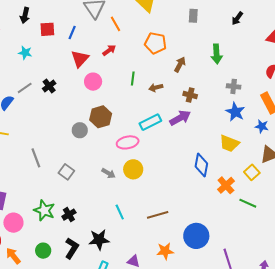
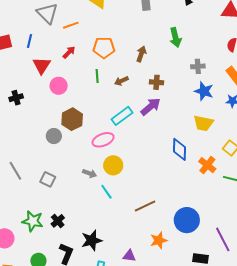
orange line: (116, 24) -> (71, 25), turned -70
orange pentagon: (155, 43) -> (104, 48), moved
black cross: (49, 86) -> (16, 98), turned 32
cyan line: (120, 212) -> (106, 192), moved

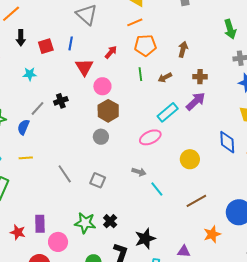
orange line: (71, 25) -> (135, 22), moved
green arrow: (175, 37) -> (230, 29), moved
brown hexagon: (72, 119) -> (108, 111), moved
yellow circle: (113, 165) -> (190, 159), moved

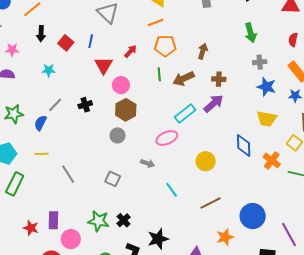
red square: (46, 46) -> (66, 43), turned -35
brown arrow: (165, 77) -> (184, 79), size x1.5
black cross: (61, 101) -> (85, 105), moved
gray arrow: (139, 172) -> (148, 163), moved
gray line: (65, 174) -> (68, 174), moved

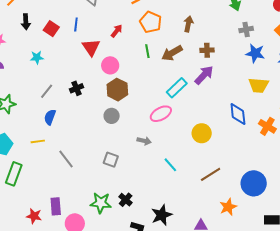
orange pentagon: (165, 46) -> (151, 22), turned 30
blue semicircle: (40, 123) -> (50, 117), moved

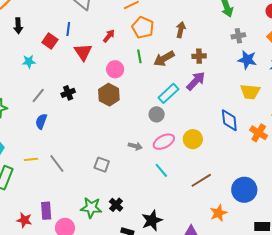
red square: (51, 29) -> (50, 41), moved
pink circle: (110, 65) -> (115, 69), moved
pink ellipse: (161, 114) -> (164, 142), moved
gray circle: (112, 116) -> (157, 114), moved
yellow line: (38, 141) -> (31, 159), moved

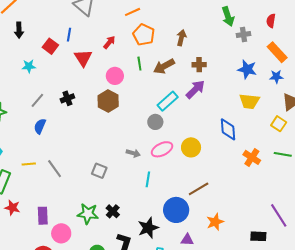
gray cross: (238, 36) -> (244, 35), moved
orange cross: (259, 133) -> (252, 157), moved
cyan line: (161, 170) -> (148, 179), moved, turned 49
blue circle: (244, 190) -> (176, 210), moved
red star: (24, 220) -> (12, 208), moved

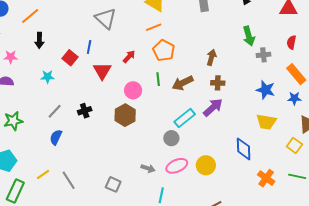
brown arrow: (181, 38) -> (211, 57), moved
yellow line: (29, 164) -> (43, 175), turned -32

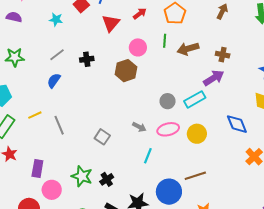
brown arrow: (211, 57) -> (222, 11), moved
cyan rectangle: (185, 118) -> (195, 99), moved
blue diamond: (244, 149) -> (237, 124), turned -30

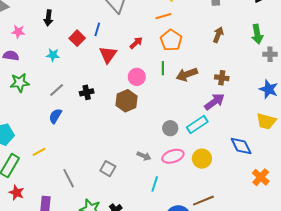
green star: (15, 57) -> (20, 83), moved
gray line: (59, 125) -> (69, 178), moved

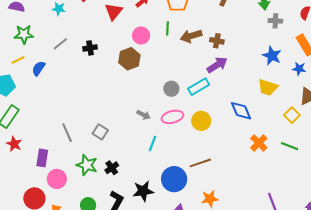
brown cross: (222, 78) -> (217, 41), moved
blue semicircle: (55, 116) -> (38, 68), moved
yellow line: (39, 152) -> (18, 60), moved
gray square: (108, 169) -> (100, 132), moved

